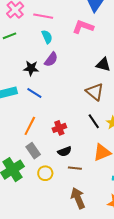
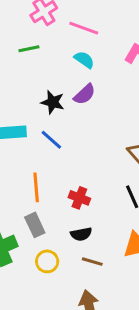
cyan semicircle: (47, 37) -> (84, 60), turned -40
orange line: (30, 126) -> (36, 187), turned -42
red cross: (59, 128) -> (79, 198), turned 32

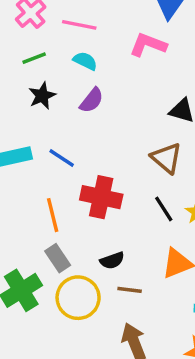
green line: (29, 49) -> (34, 58), moved
black star: (53, 102) -> (42, 96), moved, turned -30
red cross: (79, 198) -> (101, 197), moved, size x1.6
yellow circle: (47, 261) -> (78, 298), size x1.6

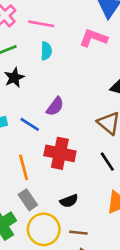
cyan semicircle: (85, 61) -> (46, 51), turned 66
purple semicircle: (92, 100) -> (55, 106), moved
brown line: (130, 290) -> (78, 233), moved

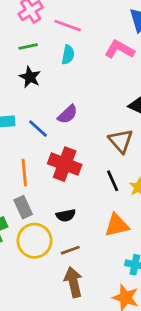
black star: (14, 78) -> (30, 77), turned -30
brown line: (78, 233) -> (70, 250), turned -36

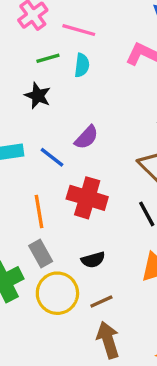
green line: (28, 47) -> (48, 58), moved

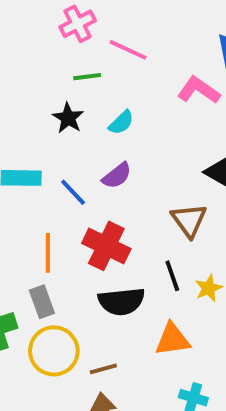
cyan semicircle: (82, 65) -> (121, 123), moved, turned 30
black semicircle: (93, 260) -> (121, 301), moved, size x1.6

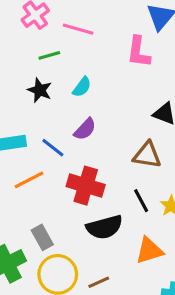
pink L-shape: (199, 90) -> (138, 52), turned -108
brown triangle: (189, 220) -> (147, 155), turned -36
orange line: (48, 253) -> (29, 180), moved, turned 72

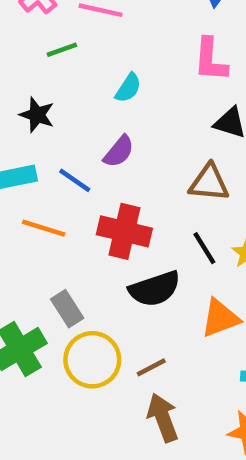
pink L-shape: (138, 52) -> (210, 60), moved
cyan semicircle: (82, 87) -> (128, 88), moved
black star: (40, 90) -> (37, 115), moved
orange line: (29, 180) -> (44, 228), turned 48

